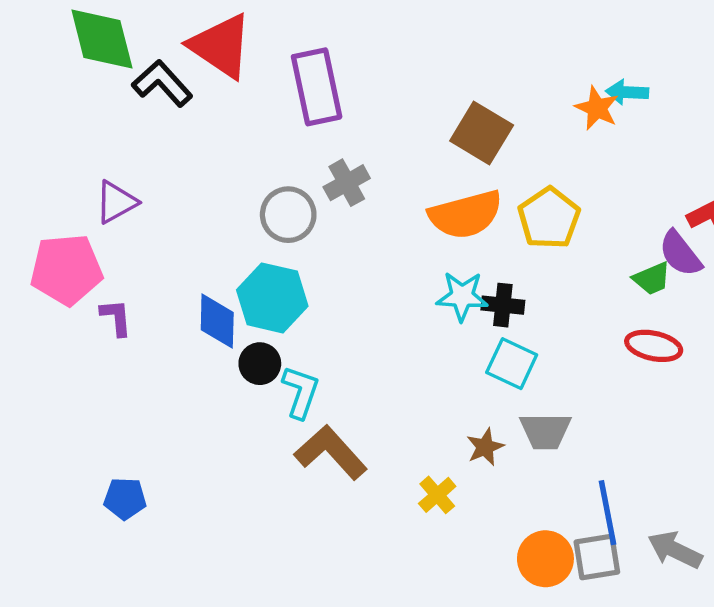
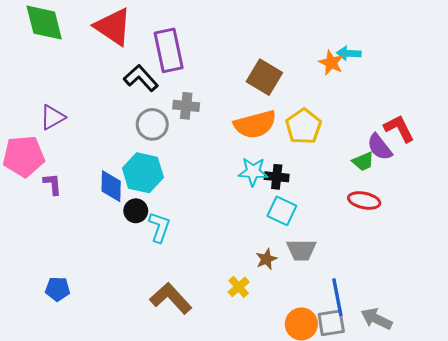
black L-shape: (162, 83) -> (141, 78), moved
gray cross: (347, 183) -> (186, 106), turned 35
brown L-shape: (331, 452) -> (171, 298), moved

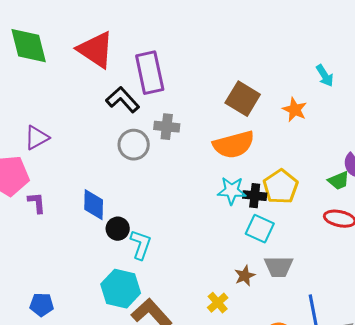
cyan arrow: (349, 53) -> (325, 76), turned -125
orange star: (331, 63) -> (295, 110), moved
yellow pentagon: (303, 126) -> (281, 187), moved
cyan hexagon: (143, 173) -> (121, 289), moved

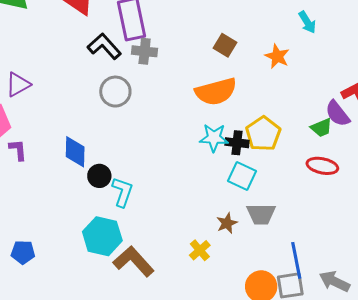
brown square: (243, 99) -> (225, 45), size x0.7
gray cross: (167, 127) -> (145, 51), moved

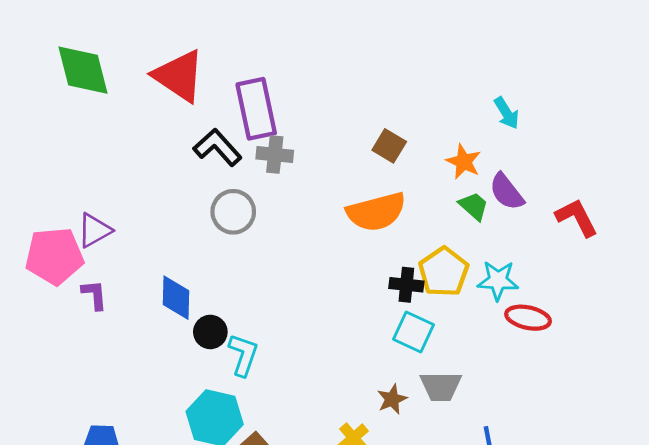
purple triangle: (18, 84) -> (94, 230), moved
purple semicircle: (337, 114) -> (507, 192), moved
green trapezoid: (321, 128) -> (474, 206), moved, turned -115
cyan star: (214, 138) -> (498, 280), moved

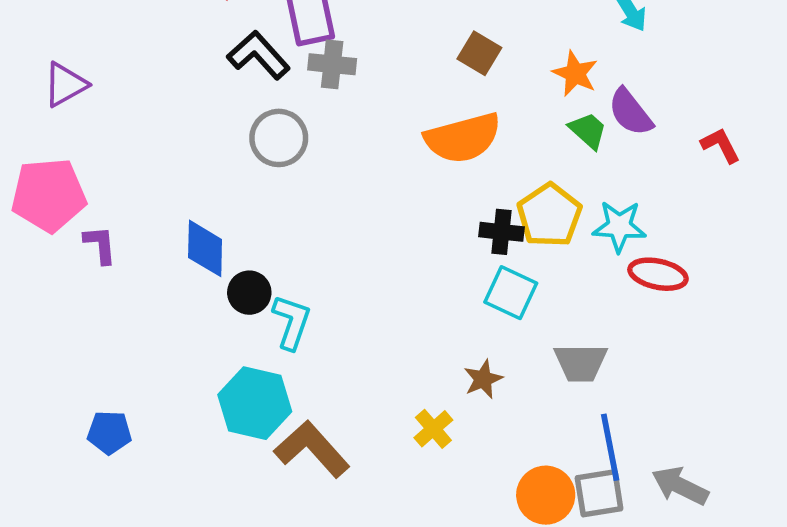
red L-shape: (577, 217) -> (721, 145), size x0.7
purple triangle: (94, 230) -> (65, 85), moved
gray trapezoid: (441, 386) -> (581, 363), moved

